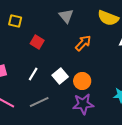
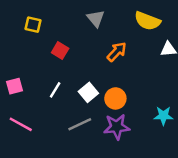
gray line: (39, 102) -> (80, 124), moved

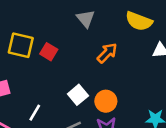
yellow square: (33, 25) -> (21, 45), moved, size x1.5
white line: (55, 90) -> (35, 113), moved

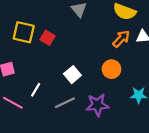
orange arrow: (107, 53) -> (121, 39), moved
orange circle: (106, 101) -> (111, 69), moved

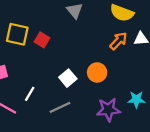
orange circle: (111, 69) -> (97, 72), moved
purple star: (97, 105) -> (108, 110), moved

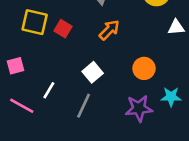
orange arrow: (118, 41) -> (109, 30), moved
orange circle: (97, 72) -> (144, 68), moved
gray line: (60, 107) -> (84, 106), turned -40

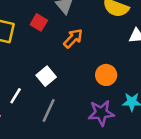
red square: (63, 29) -> (39, 22), moved
white square: (93, 72) -> (46, 76), moved

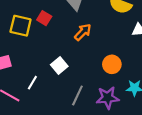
red square: (39, 22) -> (44, 18), moved
gray line: (49, 110) -> (77, 96), moved

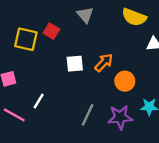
orange arrow: (83, 32) -> (104, 63), moved
white square: (59, 65) -> (75, 64), moved, turned 35

